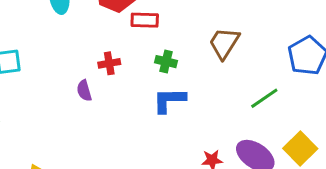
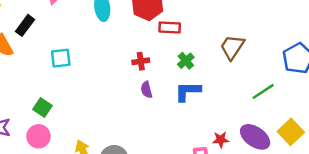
green cross: (166, 62) -> (186, 61), turned 35
purple semicircle: (84, 91) -> (146, 90), moved

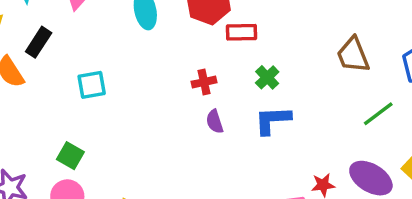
brown trapezoid: (232, 47) -> (353, 55), moved, turned -52

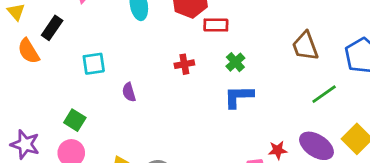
purple semicircle: (215, 122) -> (129, 92), moved

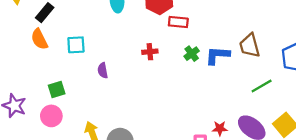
orange semicircle: (29, 51) -> (39, 39), moved
blue L-shape: (239, 97) -> (217, 55), moved
green square: (75, 120) -> (57, 89), turned 36

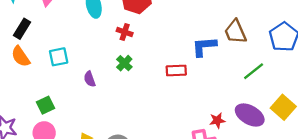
red rectangle: (178, 22) -> (176, 71), moved
red cross: (150, 52) -> (125, 32), moved, turned 32
green cross: (192, 54) -> (124, 63), moved

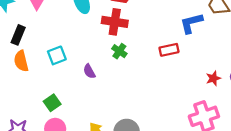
red cross: (125, 32) -> (115, 22), size x1.6
orange semicircle: (21, 56) -> (21, 61), turned 30
red star: (217, 120) -> (213, 78), moved

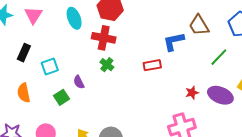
black rectangle: (18, 35) -> (24, 53), moved
orange semicircle: (21, 61) -> (24, 93), moved
green square: (52, 103) -> (62, 97), moved

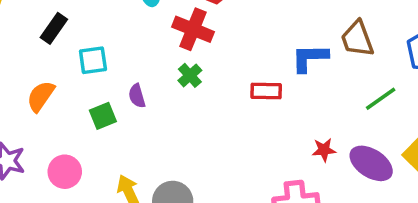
orange semicircle: (24, 93) -> (41, 96), turned 36

